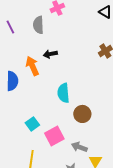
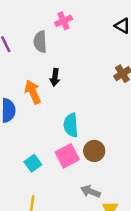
black arrow: (50, 54) -> (55, 77), turned -72
pink square: (54, 136) -> (67, 156), moved

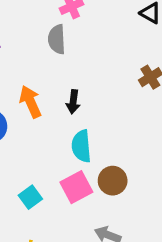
gray semicircle: (40, 42) -> (57, 39), moved
black arrow: (55, 77) -> (73, 102), moved

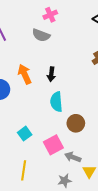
gray semicircle: (57, 39) -> (41, 35), turned -66
pink square: (76, 187) -> (53, 145), moved

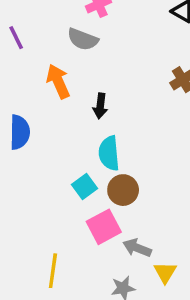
orange arrow: (25, 74) -> (58, 81), moved
brown circle: (76, 123) -> (123, 190), moved
cyan square: (25, 134) -> (84, 187), moved

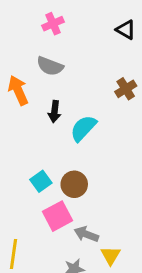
gray semicircle: (83, 39) -> (50, 66), moved
cyan semicircle: (109, 153) -> (83, 128), moved, turned 48

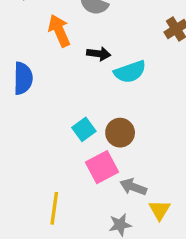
black arrow: (55, 112) -> (99, 54), turned -90
cyan semicircle: (83, 128) -> (130, 72), turned -152

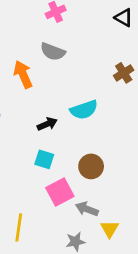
black arrow: (99, 54) -> (47, 124), moved, turned -30
cyan square: (84, 129) -> (44, 159), turned -36
brown circle: (120, 133) -> (91, 166), moved

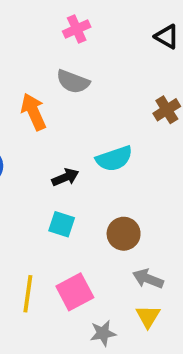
pink square: (60, 192) -> (75, 292), moved
gray arrow: (87, 209) -> (148, 279), moved
yellow line: (19, 227) -> (28, 294), moved

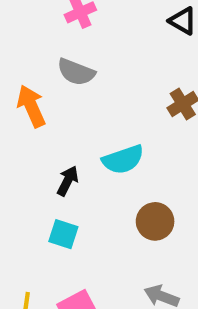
black arrow: (65, 177) -> (68, 181), turned -40
brown circle: (124, 234) -> (155, 221), moved

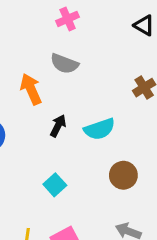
black arrow: (68, 181) -> (58, 126), moved
cyan square: (63, 234) -> (55, 185), turned 30

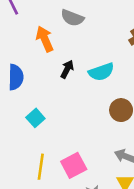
cyan square: (55, 185) -> (35, 118), moved

